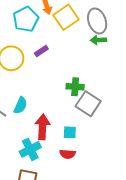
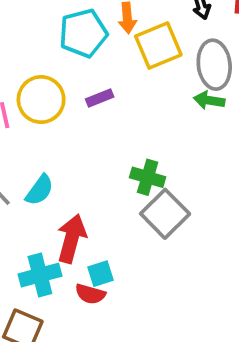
cyan square: (70, 132) -> (100, 274), moved, turned -32
red semicircle: (68, 154) -> (90, 294), moved

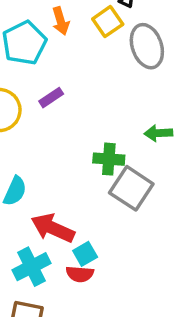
yellow square: (158, 46) -> (108, 22), moved, size x0.7
green arrow: (209, 100) -> (158, 133), moved
red arrow: (72, 239) -> (53, 228), turned -69

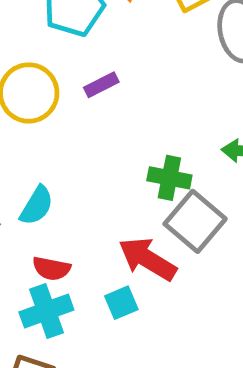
red arrow: (53, 228) -> (147, 259), moved
red semicircle: (80, 274) -> (51, 268), moved

